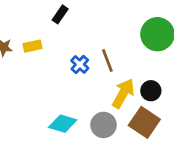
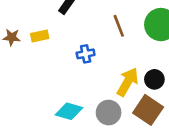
brown line: (107, 60) -> (119, 26), moved
blue cross: (80, 64) -> (86, 54), turned 36

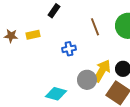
gray circle: (109, 113) -> (87, 80), moved

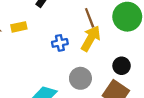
yellow arrow: (102, 71) -> (91, 38), moved

